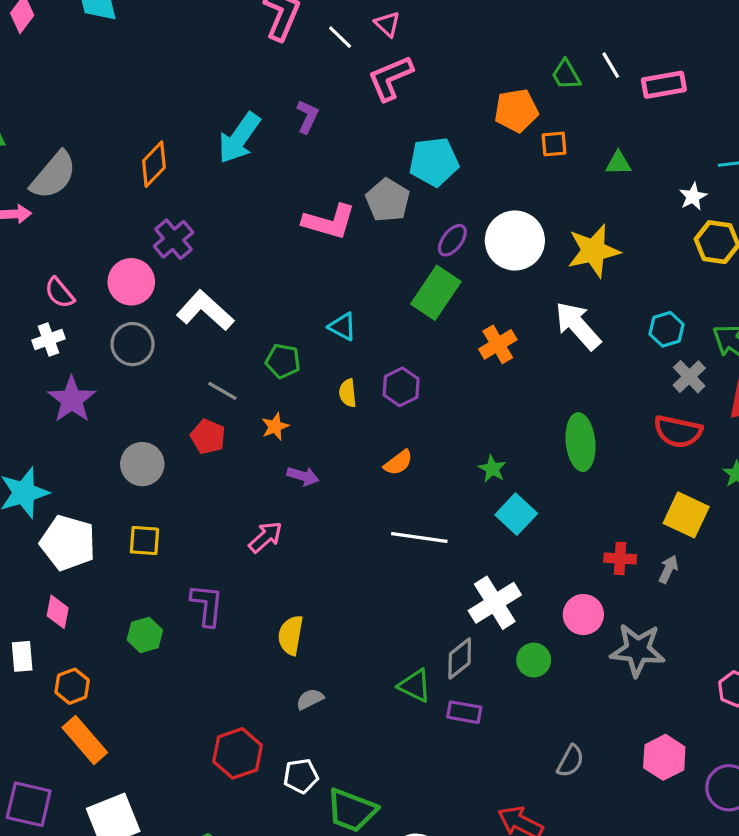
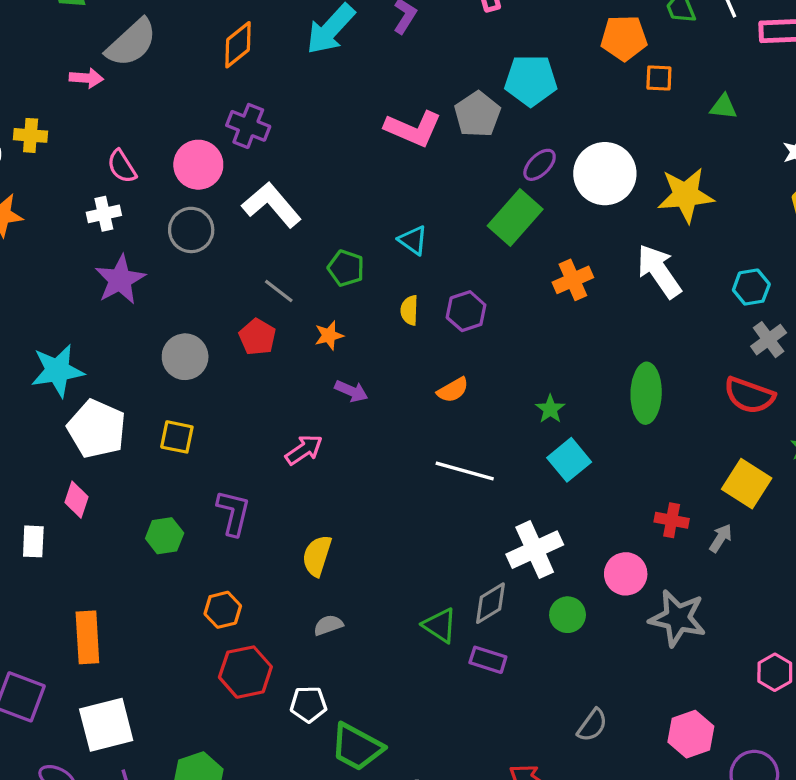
purple cross: (174, 239) -> (248, 126), turned -36
orange hexagon: (72, 686) -> (223, 610), moved
orange rectangle: (85, 740) -> (87, 637), turned 30

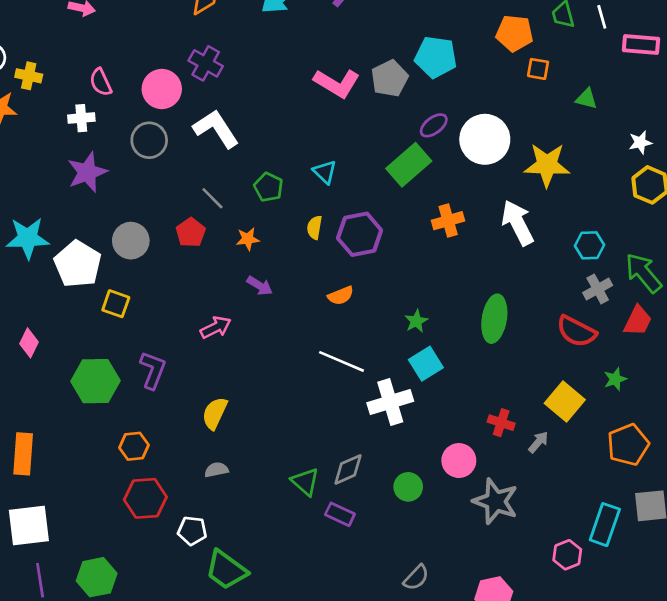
yellow cross: (31, 135) -> (29, 76), moved
purple hexagon: (466, 311) -> (360, 234), size x1.4
white pentagon: (97, 429) -> (78, 264), moved
green hexagon: (165, 536) -> (95, 381), size x1.6
white cross: (535, 550) -> (390, 402), moved

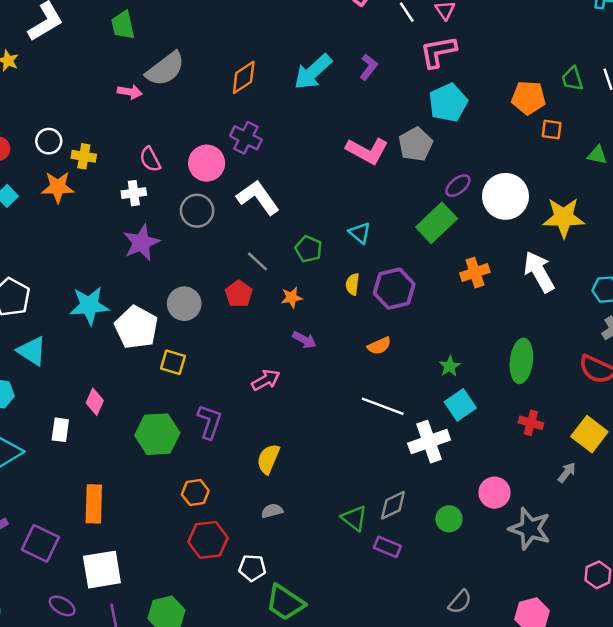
cyan pentagon: (436, 57) -> (448, 103), moved, turned -30
red cross: (501, 423) -> (531, 423), moved

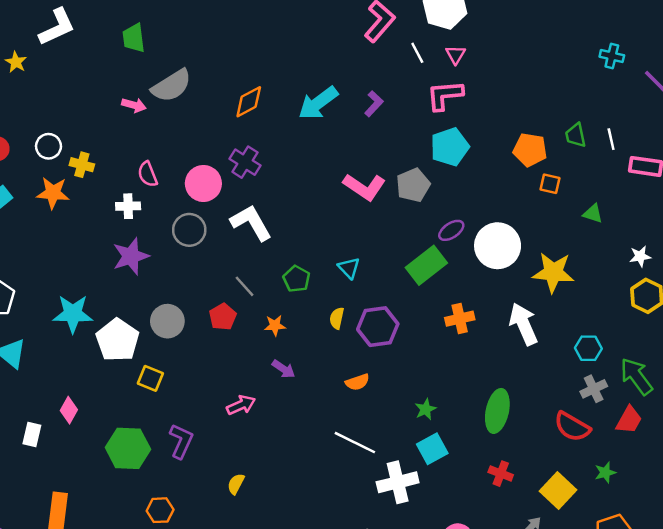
yellow semicircle: (268, 459) -> (236, 484), size x0.7

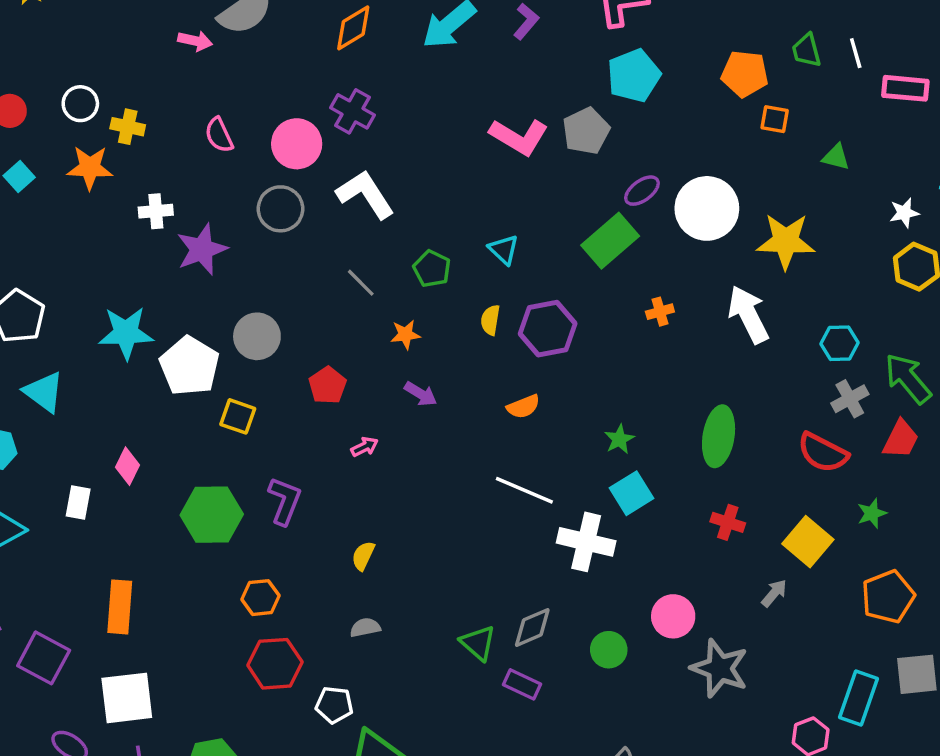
white cross: (128, 206) -> (156, 211), moved
red pentagon: (223, 317) -> (328, 385), moved
orange cross: (460, 319) -> (660, 312), size x0.7
pink arrow: (241, 405) -> (365, 447), size x0.7
white cross: (398, 482) -> (586, 542), turned 30

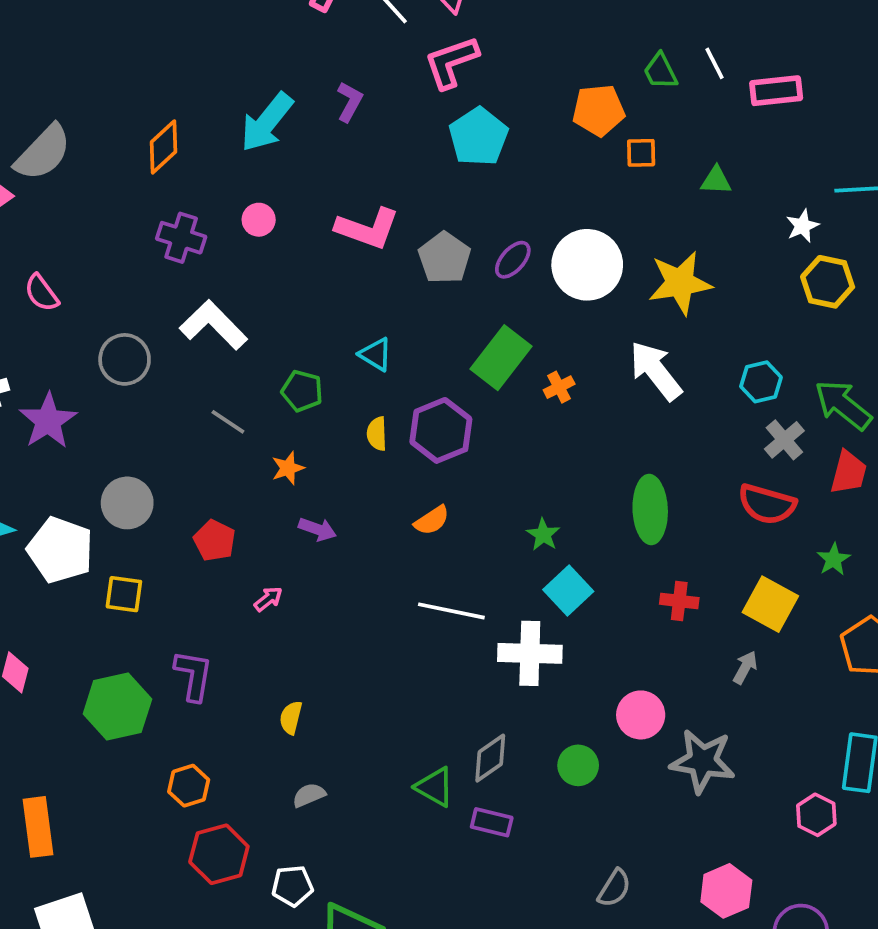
gray pentagon: (586, 131) -> (444, 258), moved
pink circle: (297, 144) -> (259, 220), moved, size x0.6
green rectangle: (610, 241) -> (501, 358), moved

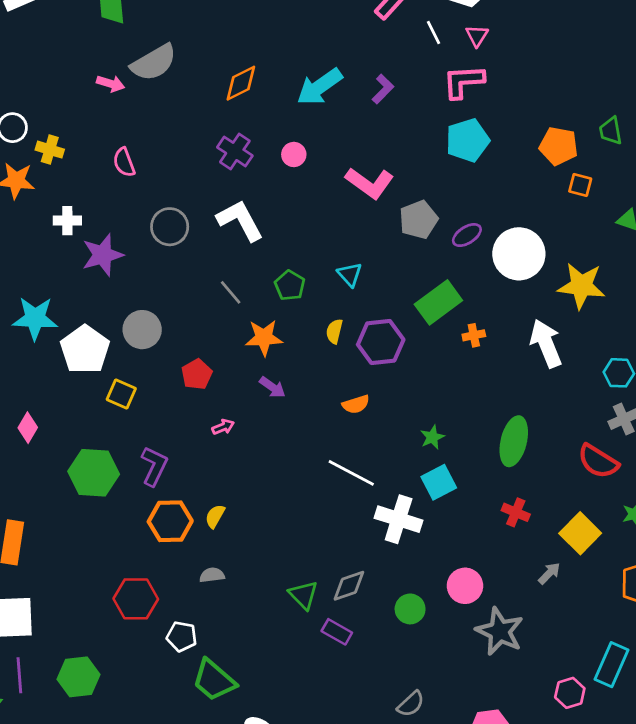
orange star: (288, 468) -> (264, 338), size x1.5
orange hexagon: (189, 786) -> (170, 521), moved, size x1.4

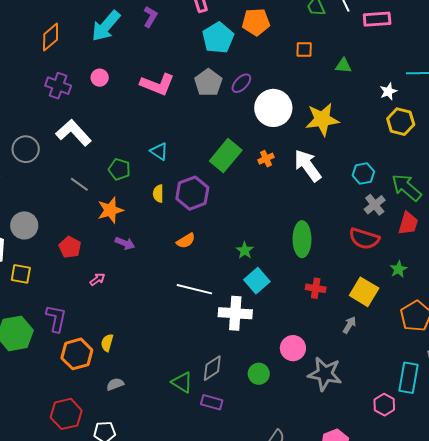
orange pentagon: (559, 146) -> (256, 22), moved
gray pentagon: (419, 220) -> (208, 83), moved
purple ellipse: (467, 235) -> (241, 83), moved
orange cross: (474, 335) -> (266, 159), moved

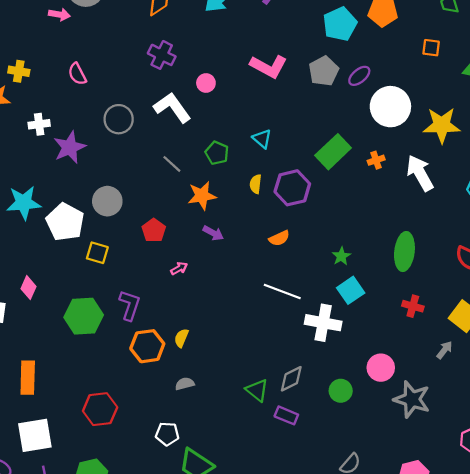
pink circle: (100, 78) -> (206, 83), moved
red hexagon: (66, 414) -> (100, 409), moved

